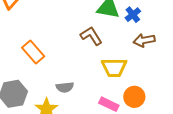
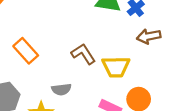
brown L-shape: (91, 36) -> (83, 54), moved

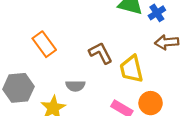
yellow trapezoid: (116, 67) -> (131, 69), turned 72

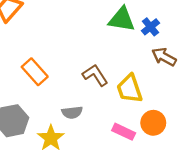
brown arrow: (167, 42) -> (164, 57), turned 40

